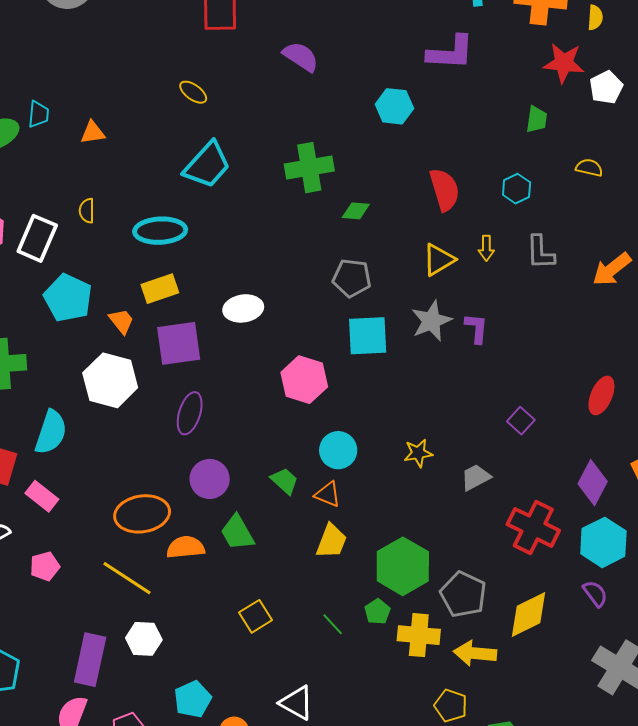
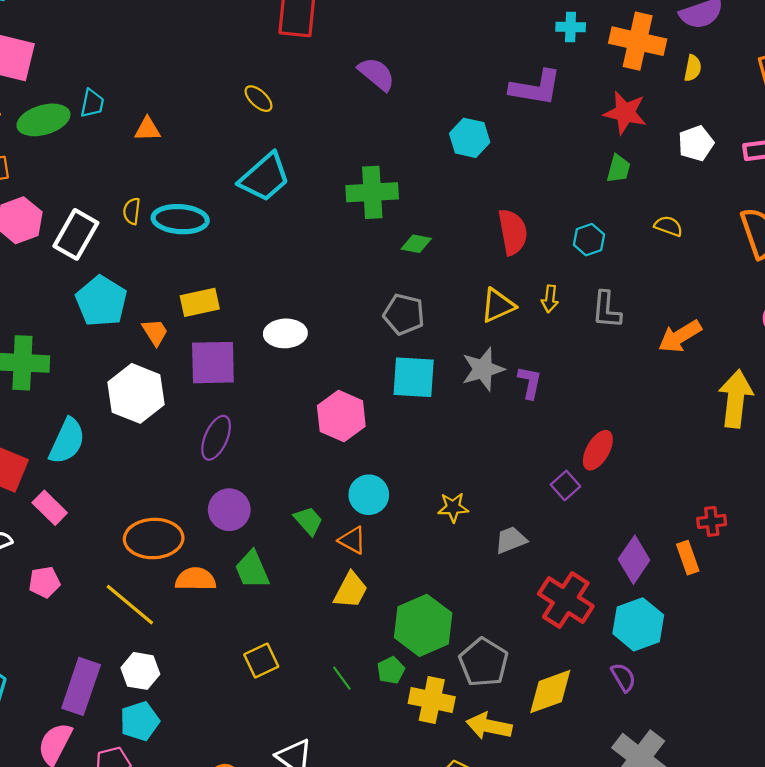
red star: (564, 63) -> (625, 113), moved
cyan ellipse: (160, 231) -> (180, 219), moved
red ellipse: (601, 395) -> (598, 450), moved
cyan pentagon: (193, 699) -> (140, 721), moved

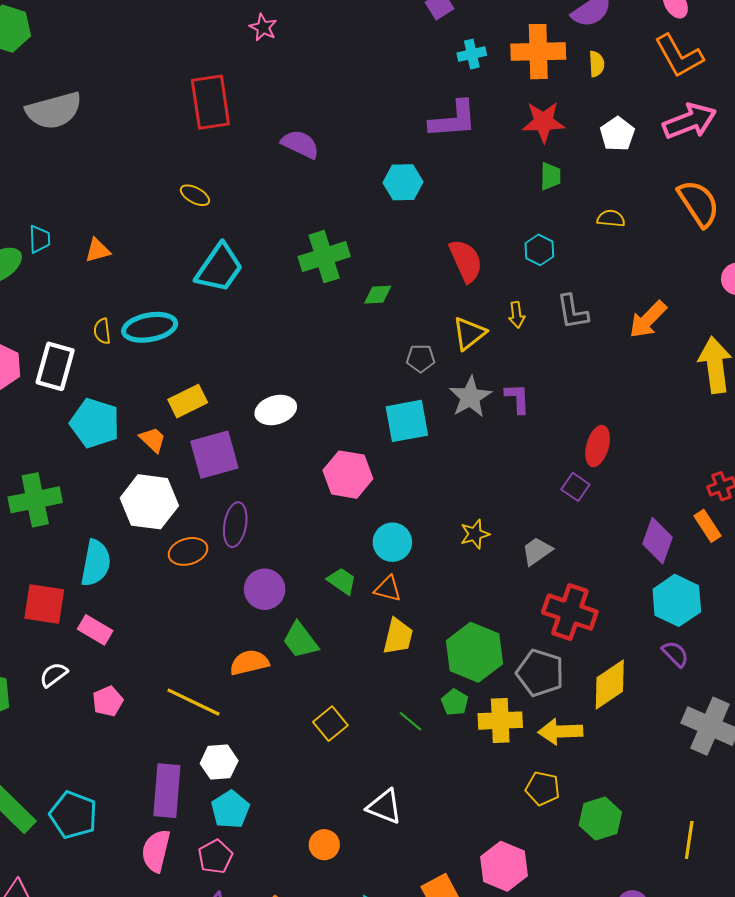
gray pentagon: (404, 314) -> (421, 358), moved, size x0.7
orange ellipse: (154, 539) -> (188, 551), moved, size x0.7
red cross: (566, 600) -> (570, 612), moved

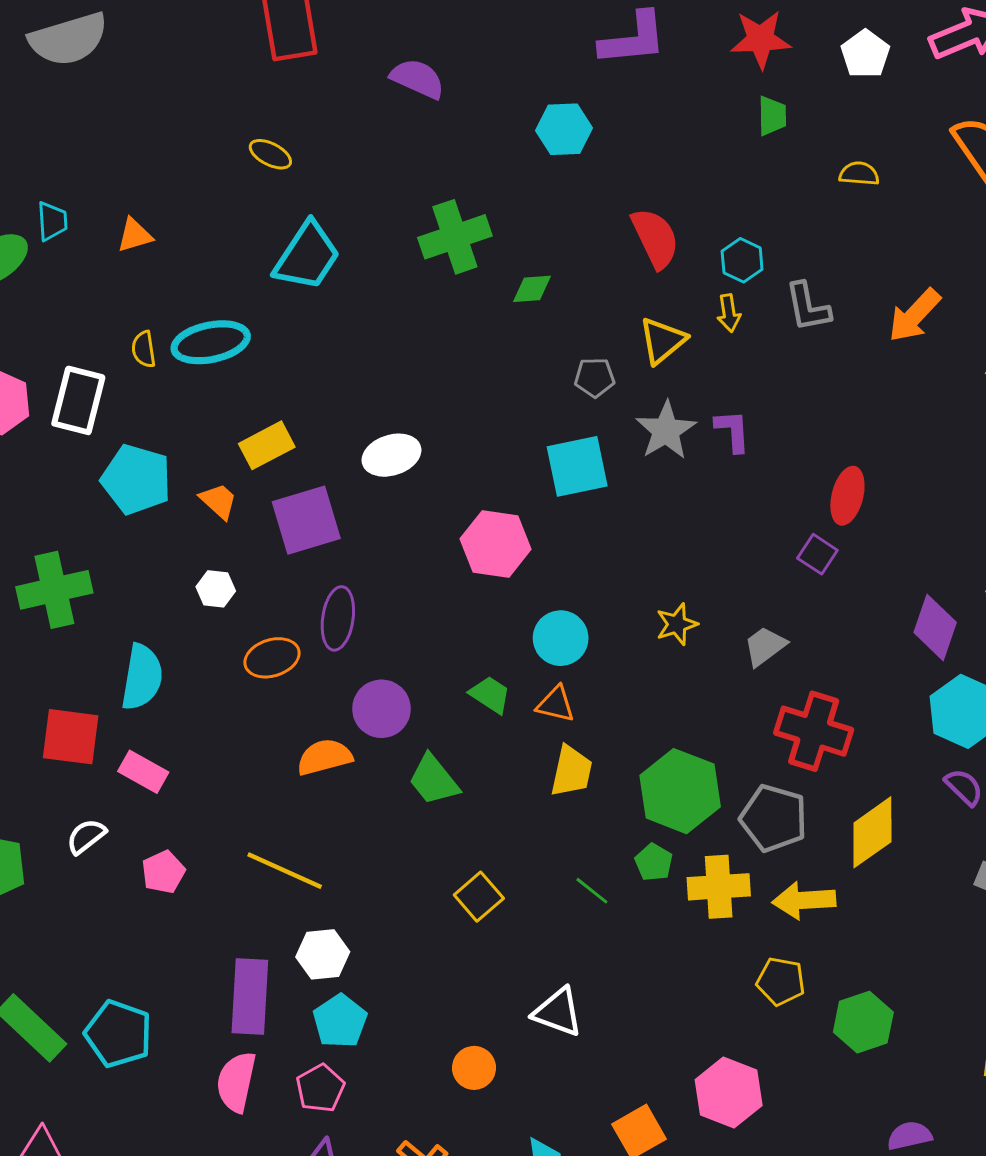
cyan hexagon: (539, 250) -> (742, 260), moved
white hexagon: (149, 502) -> (216, 589), size x0.5
orange semicircle: (249, 663) -> (325, 757), moved

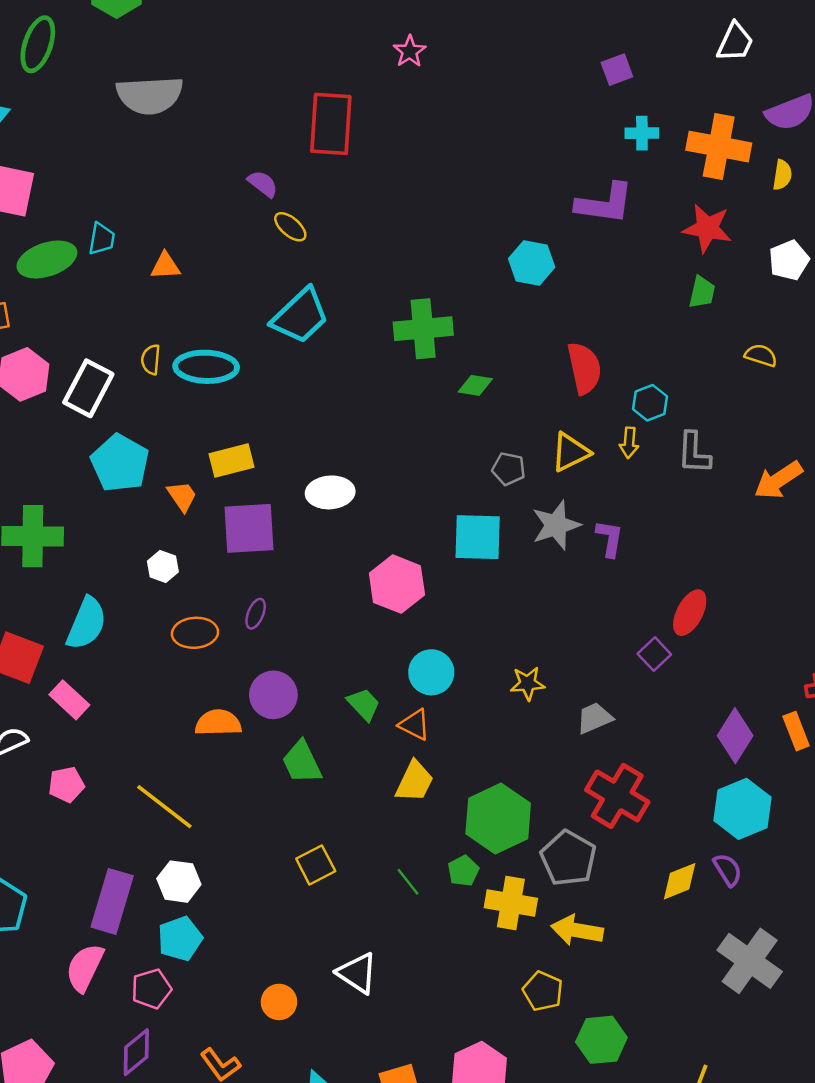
purple semicircle: (418, 79) -> (263, 184), moved, size x0.7
purple ellipse: (338, 618) -> (256, 614), size x0.6
yellow diamond: (872, 832) -> (680, 881), moved, size x0.7

